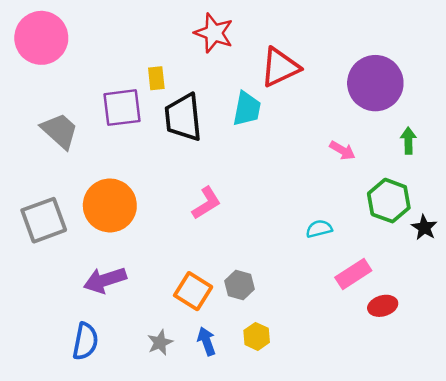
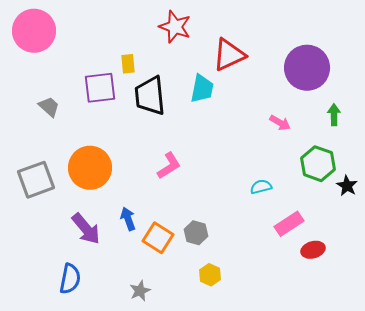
gray trapezoid: (60, 131) -> (49, 107), size x0.7
purple arrow: (105, 280) -> (86, 229), turned -112
blue arrow: (206, 341) -> (128, 219), moved
gray star: (160, 343) -> (140, 291), moved

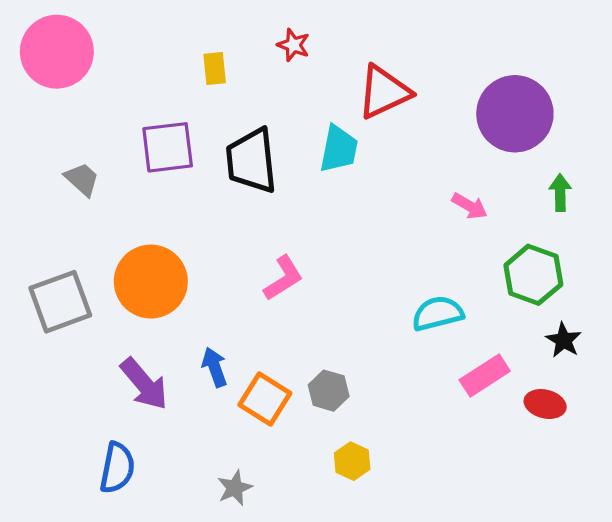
red star: (175, 27) -> (293, 45), size x0.6
yellow rectangle: (128, 64) -> (215, 68), moved
black star: (347, 186) -> (564, 340), moved
cyan semicircle: (261, 187) -> (438, 313), size x1.4
red ellipse: (313, 250) -> (545, 404), moved, turned 30

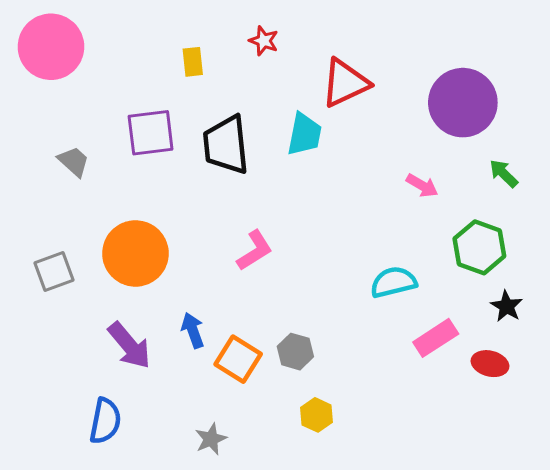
green arrow: (560, 193) -> (504, 174), turned -44
gray square: (60, 302) -> (54, 272), size x0.7

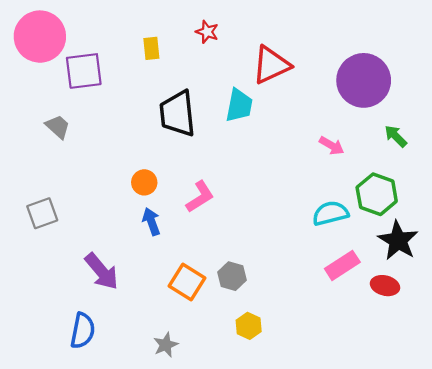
purple square: (151, 133) -> (84, 71), moved
orange circle: (135, 253) -> (144, 182), moved, size x0.5
cyan semicircle: (393, 282) -> (330, 213), moved
black star: (507, 306) -> (398, 241), size x1.6
blue arrow: (193, 330) -> (151, 222), moved

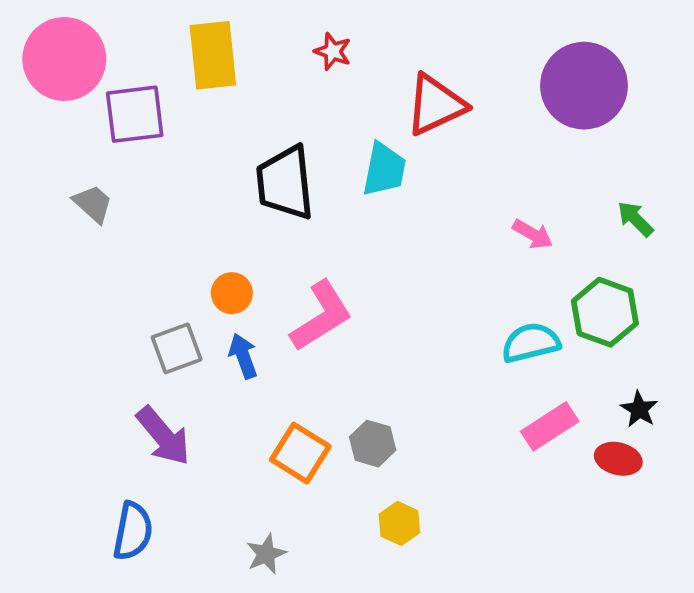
yellow rectangle: (151, 48) -> (213, 55), moved, size x1.8
purple circle: (364, 80) -> (584, 86), moved
pink L-shape: (200, 197) -> (321, 316), size x1.4
gray square: (42, 213) -> (177, 348), moved
black star: (398, 241) -> (639, 409), moved, size x0.6

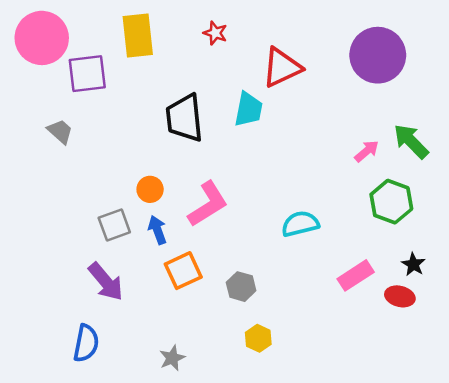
green arrow: (635, 219) -> (411, 141), size x1.5
pink arrow: (533, 234) -> (367, 151), moved, turned -70
cyan semicircle: (531, 343) -> (300, 224), moved
orange square: (300, 453) -> (183, 271), moved, turned 33

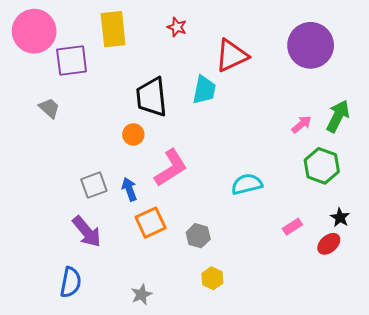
green arrow: (411, 141) -> (338, 116), turned 72
orange circle: (150, 189) -> (133, 134), moved
pink rectangle: (356, 275) -> (292, 227), size x0.7
red ellipse: (400, 296) -> (329, 244), turned -55

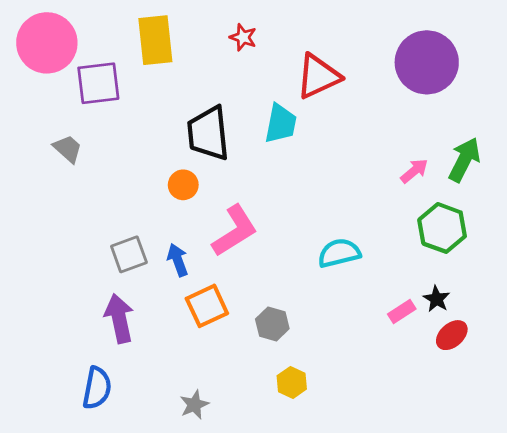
black star: (340, 217) -> (436, 299), moved
purple arrow: (87, 232) -> (119, 318), turned -152

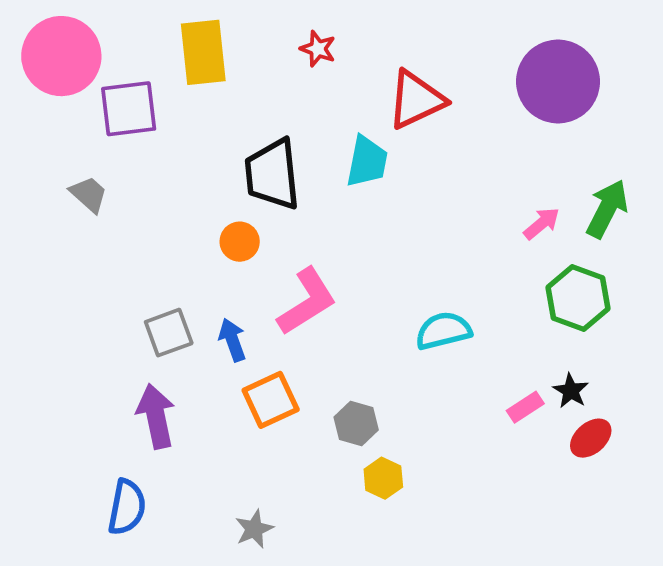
yellow hexagon: (292, 382) -> (383, 478), moved

